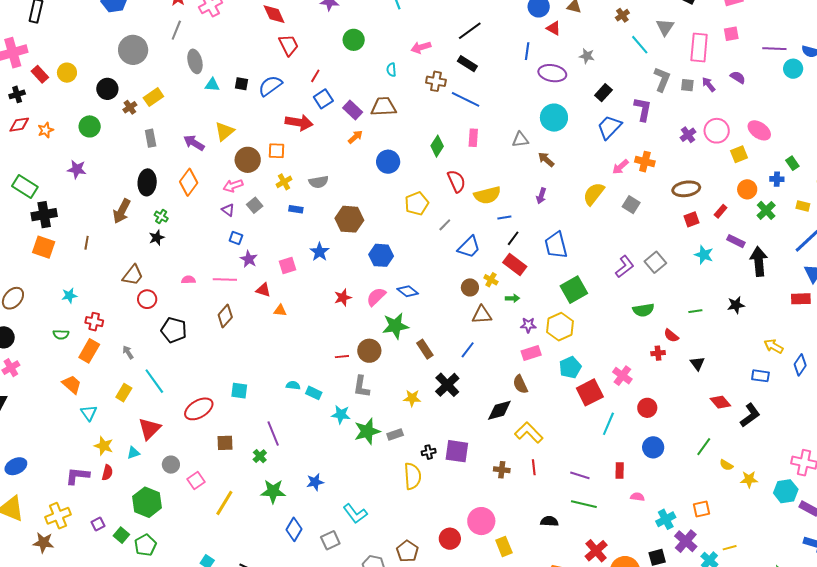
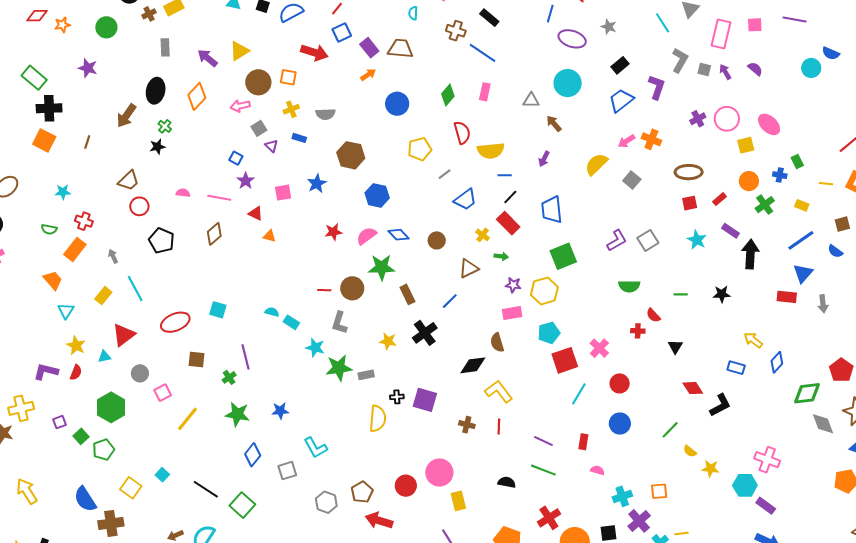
purple line: (774, 49) -> (795, 19), moved
purple triangle: (228, 210) -> (271, 146), moved
brown circle: (470, 287) -> (437, 240), moved
brown triangle: (482, 315) -> (469, 268), turned -30

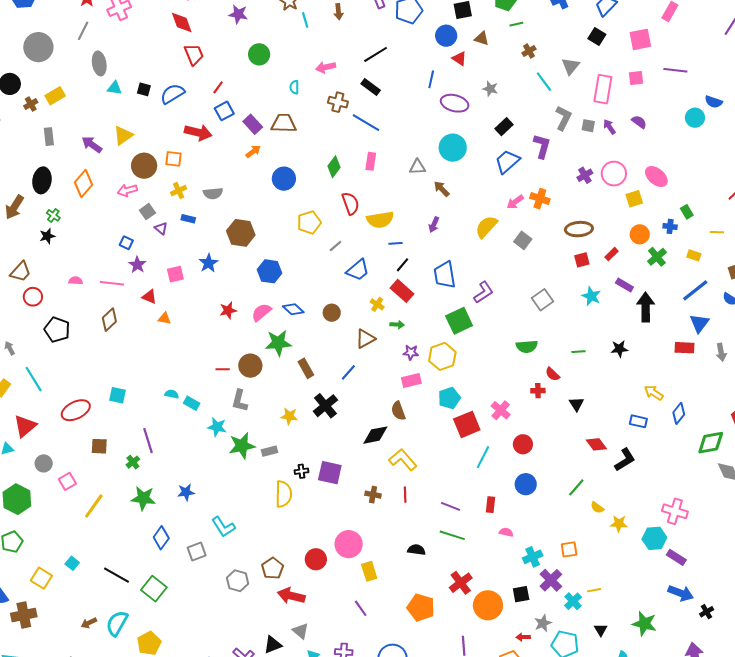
purple L-shape: (617, 241) -> (483, 292), moved

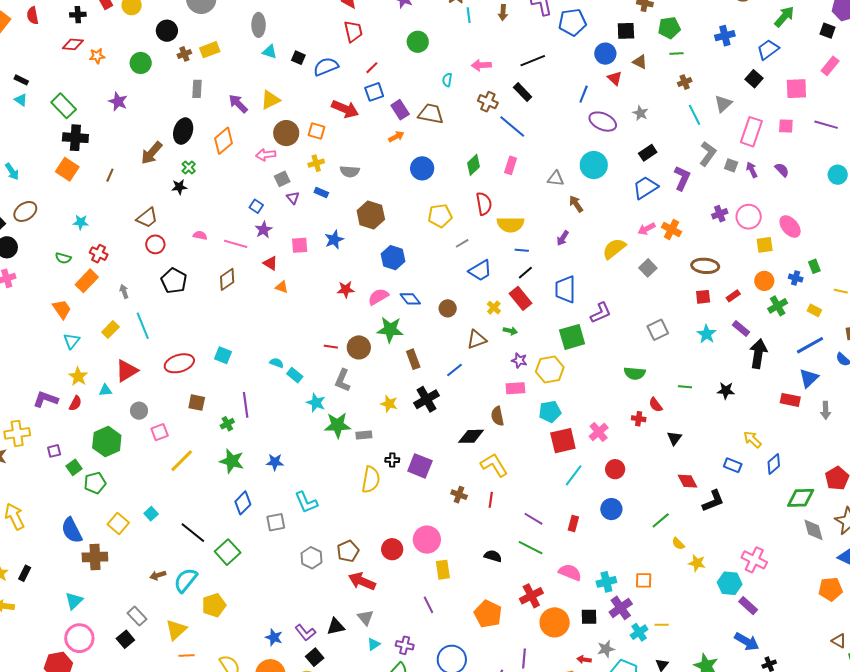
pink semicircle: (506, 532) -> (570, 572), moved, size x1.6

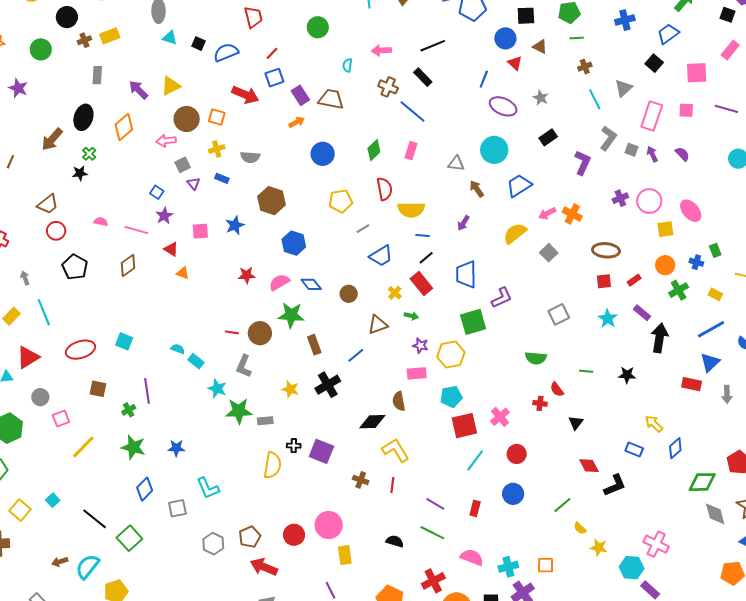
blue trapezoid: (645, 188) -> (519, 186), moved

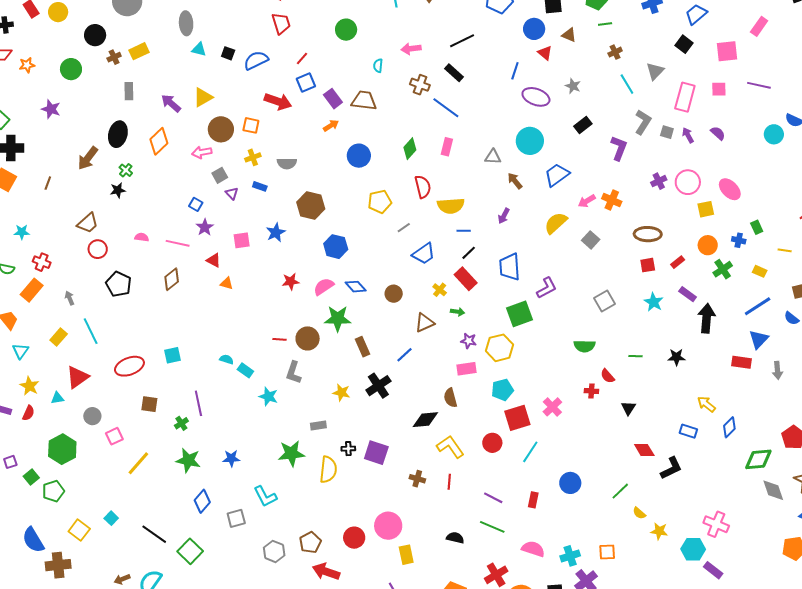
cyan square: (124, 341) -> (172, 355), turned -30
green star: (239, 411) -> (291, 453), moved
red circle: (517, 454) -> (492, 443), moved

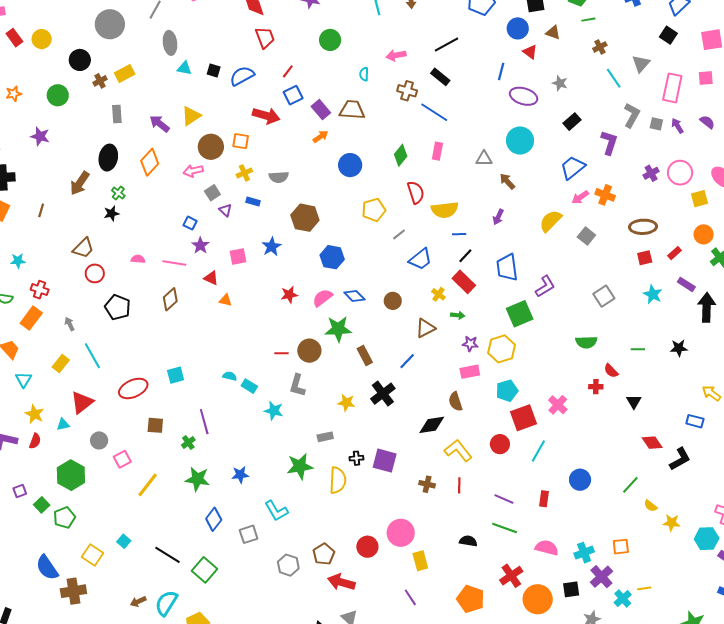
blue trapezoid: (557, 175) -> (573, 168), moved

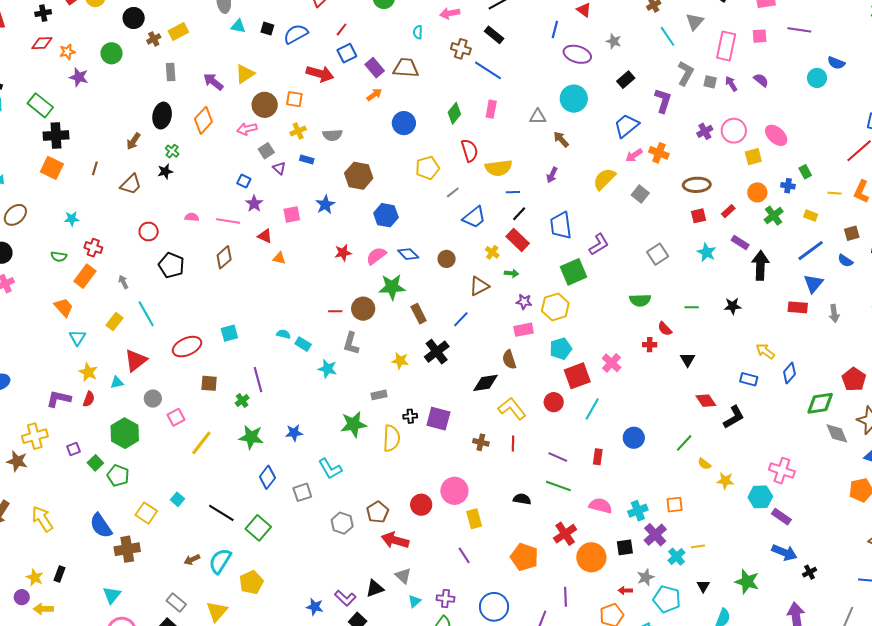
purple star: (40, 136) -> (79, 77), moved
brown arrow: (80, 183) -> (133, 141), size x0.7
brown trapezoid: (83, 248) -> (131, 184), moved
green pentagon: (64, 518) -> (118, 476), turned -30

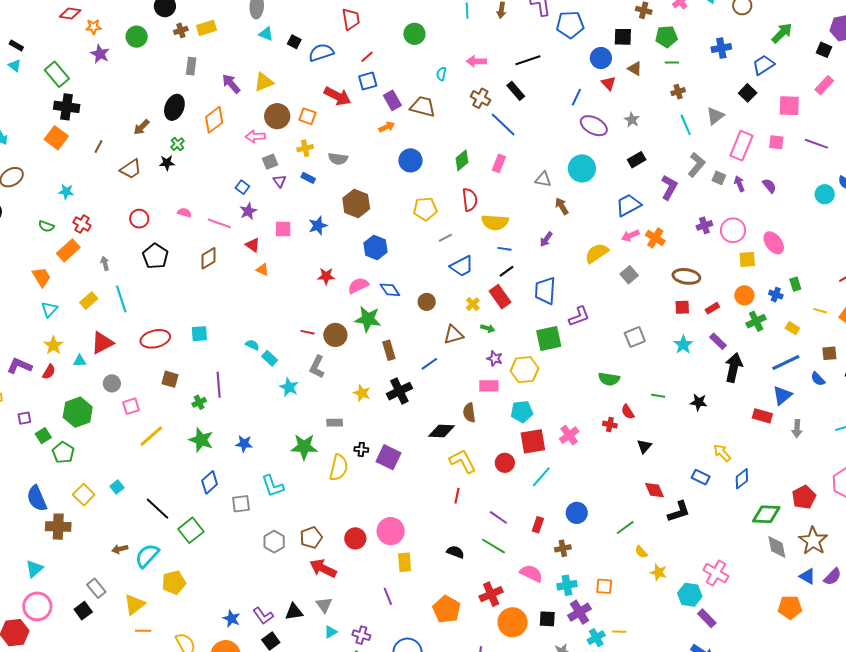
brown cross: (481, 442) -> (563, 548), moved, turned -35

